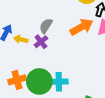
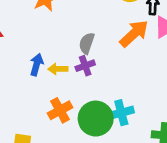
purple cross: (41, 42) -> (85, 66), turned 32
orange cross: (17, 80) -> (60, 110), moved

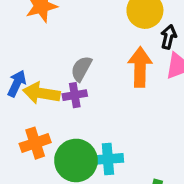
orange arrow: (134, 34) -> (140, 67), turned -56
yellow arrow: (58, 69) -> (41, 93), size x1.5

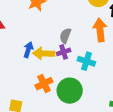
cyan cross: (108, 159) -> (86, 61), moved, turned 30

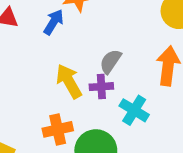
blue arrow: (28, 50) -> (54, 22), moved
yellow arrow: (44, 53) -> (69, 81), turned 45

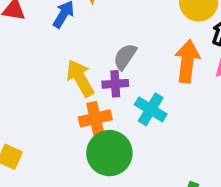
orange cross: (58, 129) -> (95, 118), moved

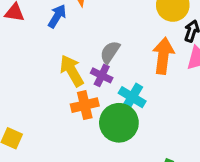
purple cross: (115, 84) -> (102, 75), turned 30
green circle: (109, 153) -> (119, 123), moved

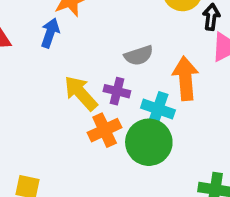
gray semicircle: (110, 52) -> (139, 55), moved, turned -130
orange arrow: (163, 56) -> (185, 78), moved

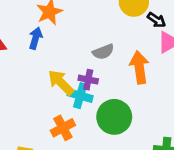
black arrow: (211, 17) -> (156, 20), turned 120
cyan cross: (158, 109) -> (80, 96), moved
orange cross: (105, 130) -> (63, 128), moved

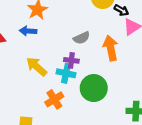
blue arrow: (36, 38) -> (28, 31), turned -98
yellow arrow: (61, 82) -> (37, 67), moved

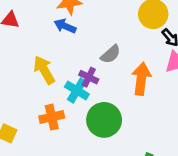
blue arrow: (28, 31) -> (65, 26), moved
gray semicircle: (82, 38) -> (111, 54), turned -35

